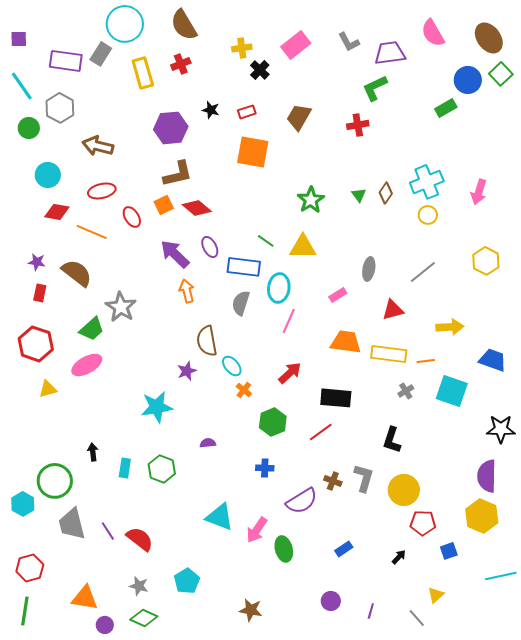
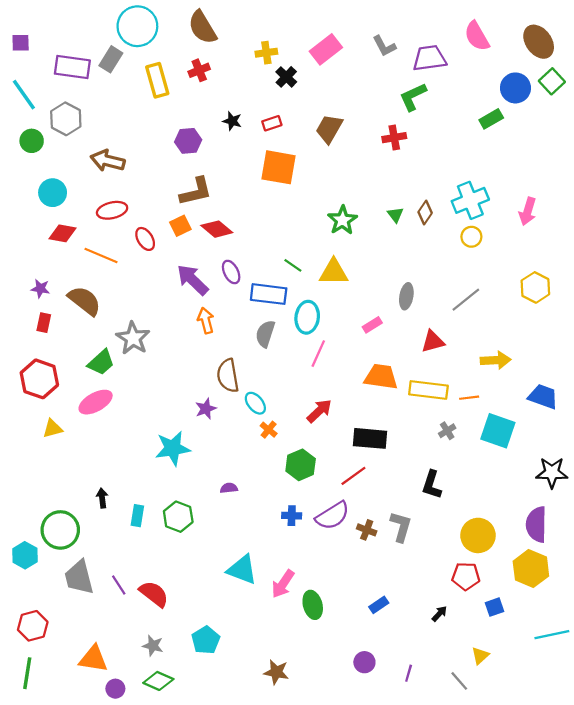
purple hexagon: (171, 128) -> (188, 141), size x0.7
yellow circle: (404, 490) -> (478, 535), moved
purple semicircle: (302, 501) -> (333, 516), moved

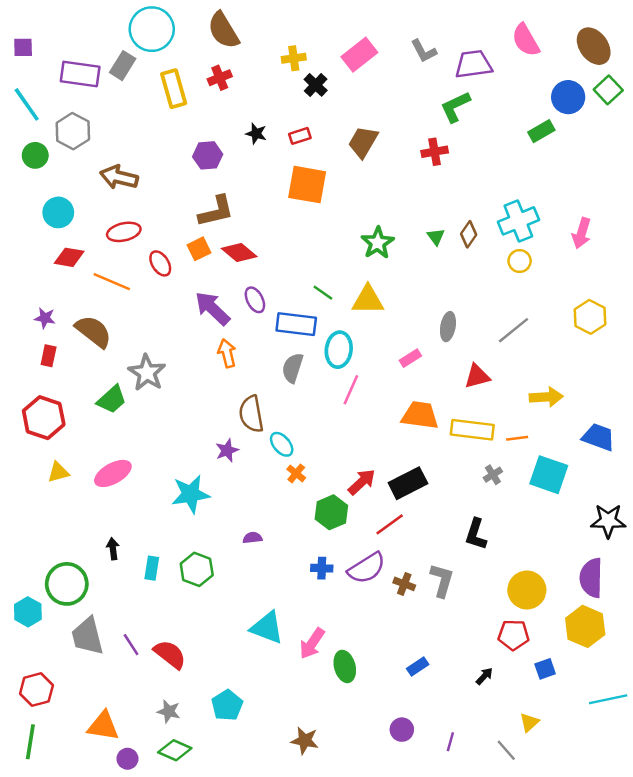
pink ellipse: (96, 402) -> (113, 473), moved
red arrow: (319, 411) -> (362, 482), moved
black rectangle: (370, 438) -> (408, 483), turned -32

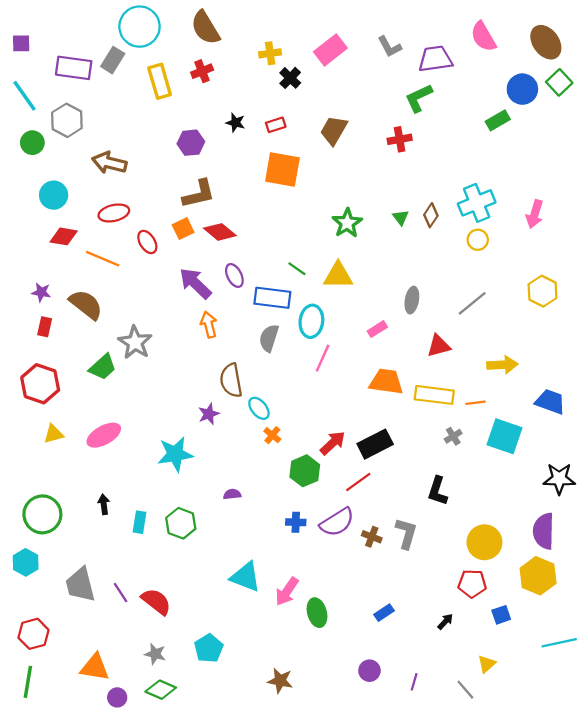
green circle: (67, 584) -> (42, 514), moved

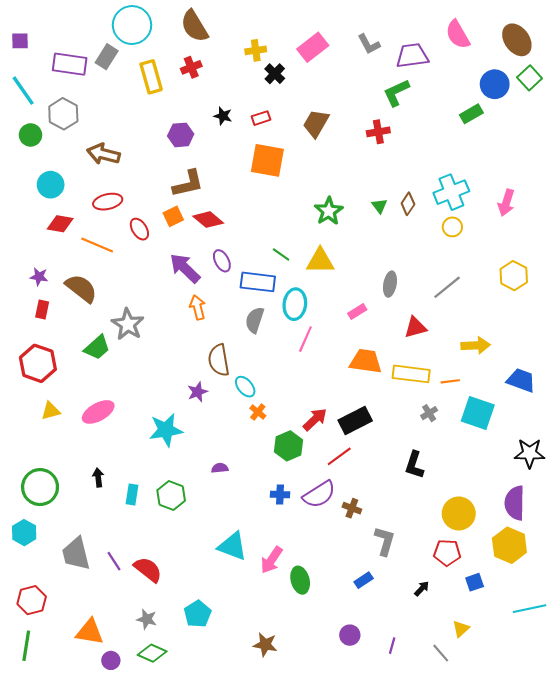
gray L-shape: (406, 533) -> (385, 541), moved

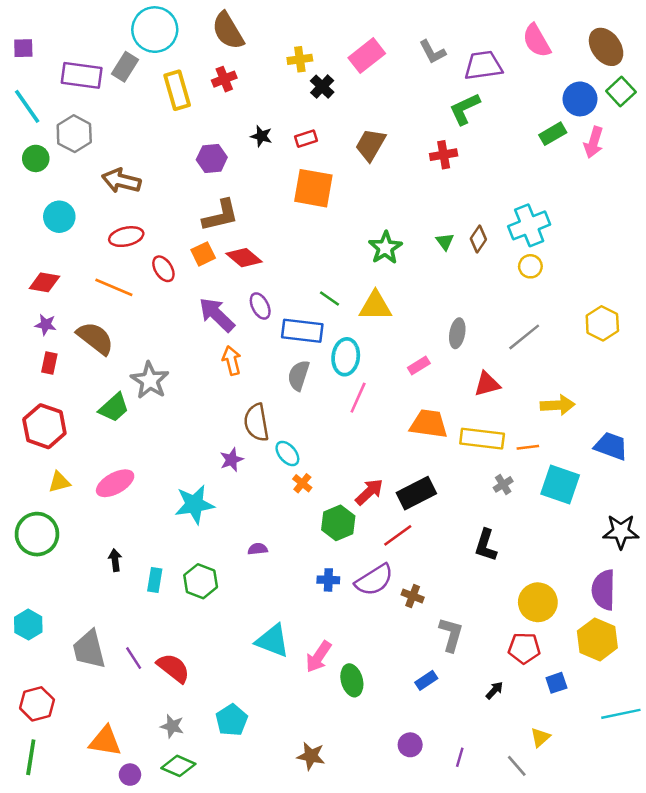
pink arrow: (506, 203) -> (594, 142), moved
red diamond: (60, 224) -> (44, 282), moved
green circle: (40, 487) -> (37, 534), moved

